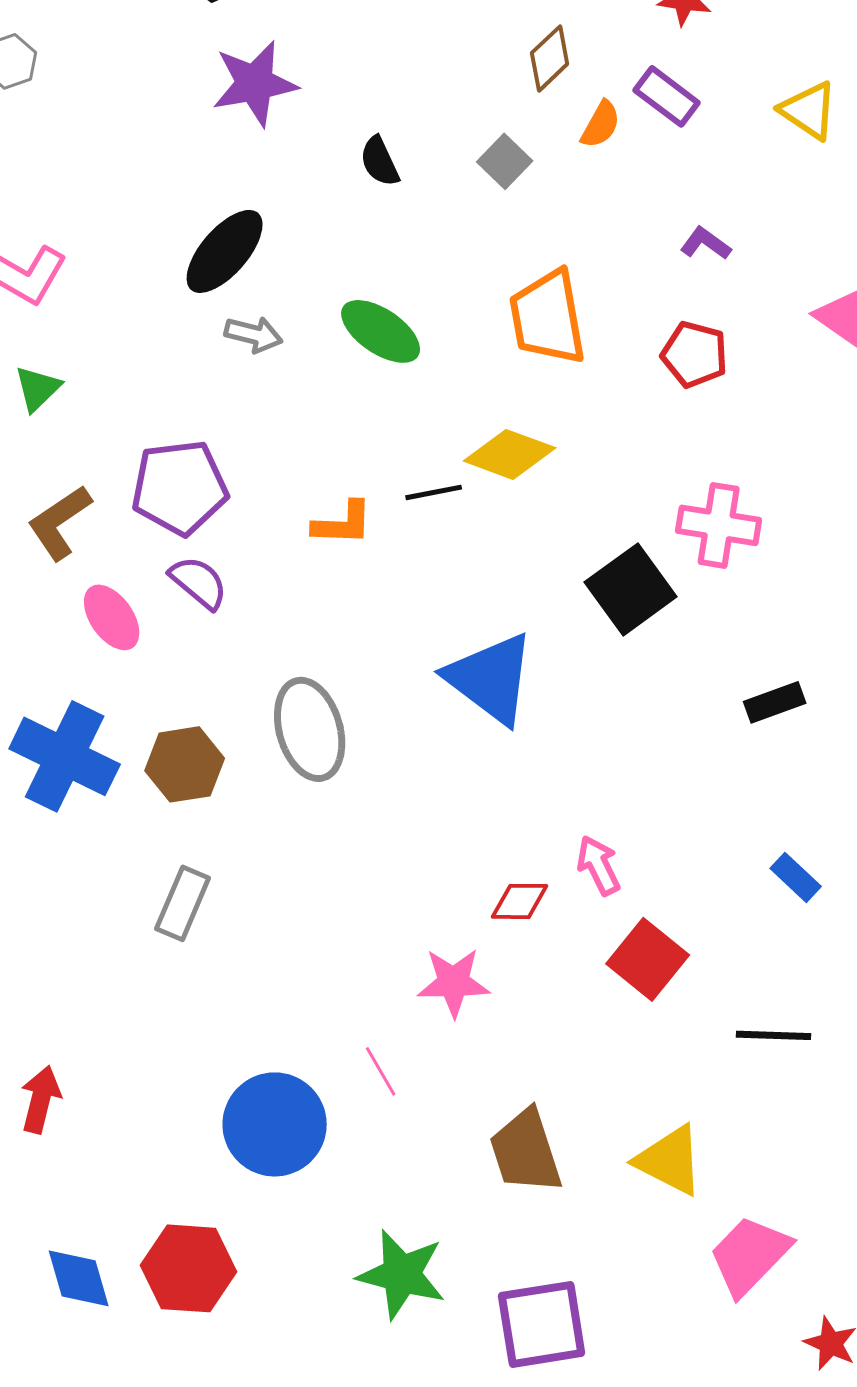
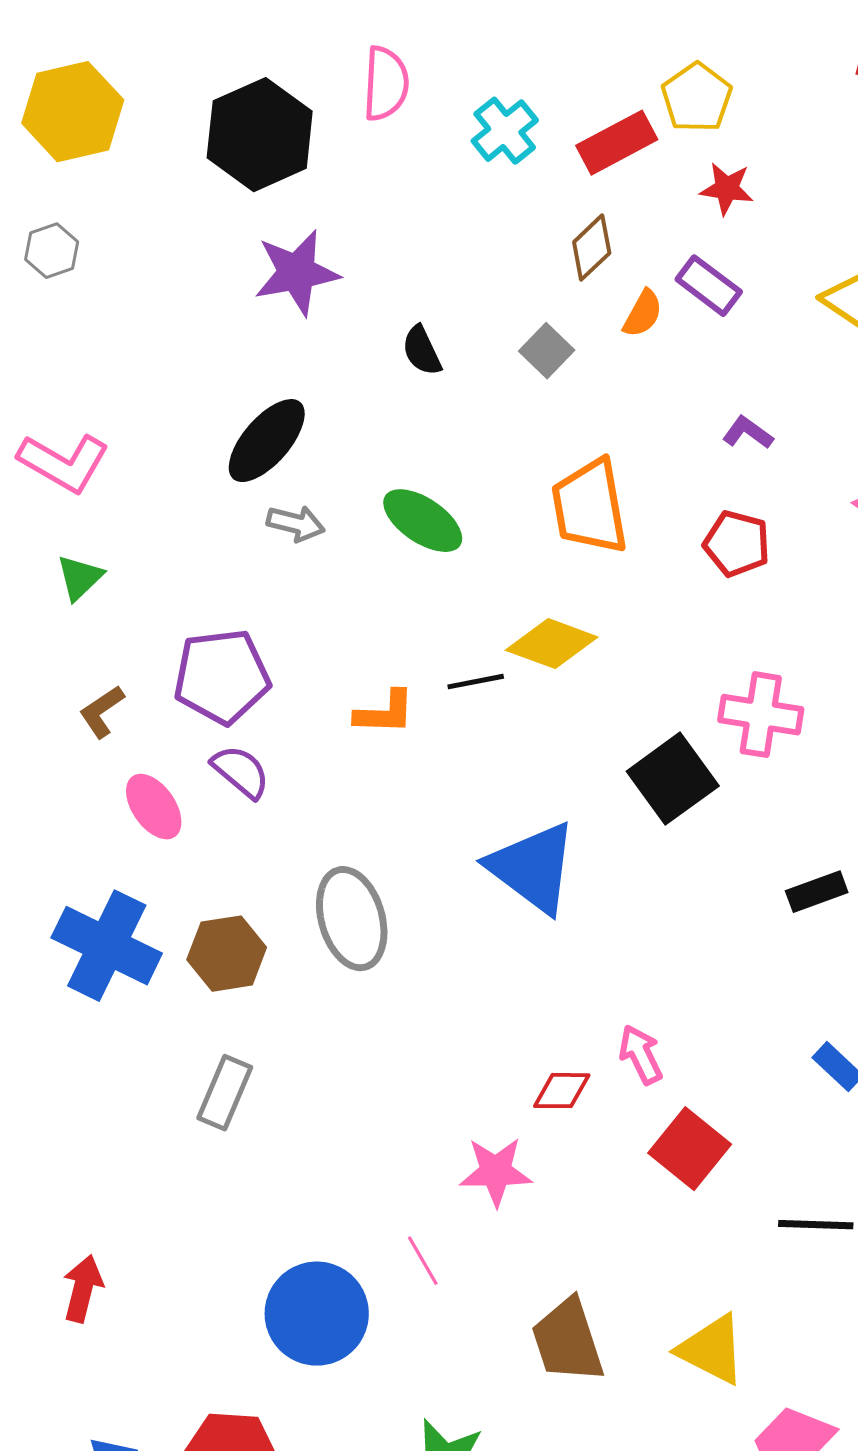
brown L-shape: (60, 522) -> (102, 712), size x0.7

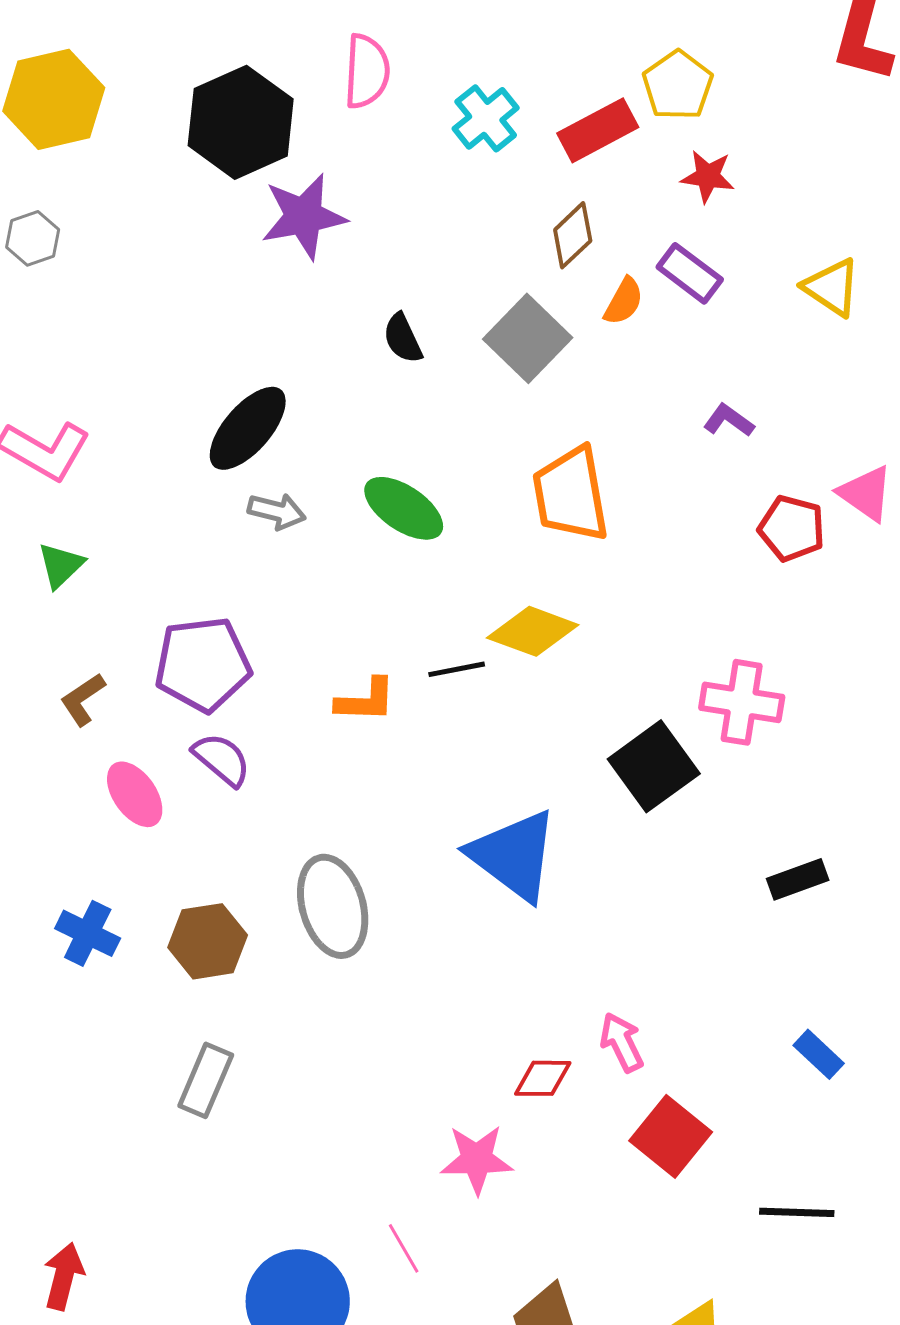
purple star: (297, 273) -> (304, 216), moved
gray square: (547, 351) -> (528, 338), size x1.6
red pentagon: (737, 544) -> (792, 528), moved
blue cross: (107, 946) -> (88, 933), size x0.6

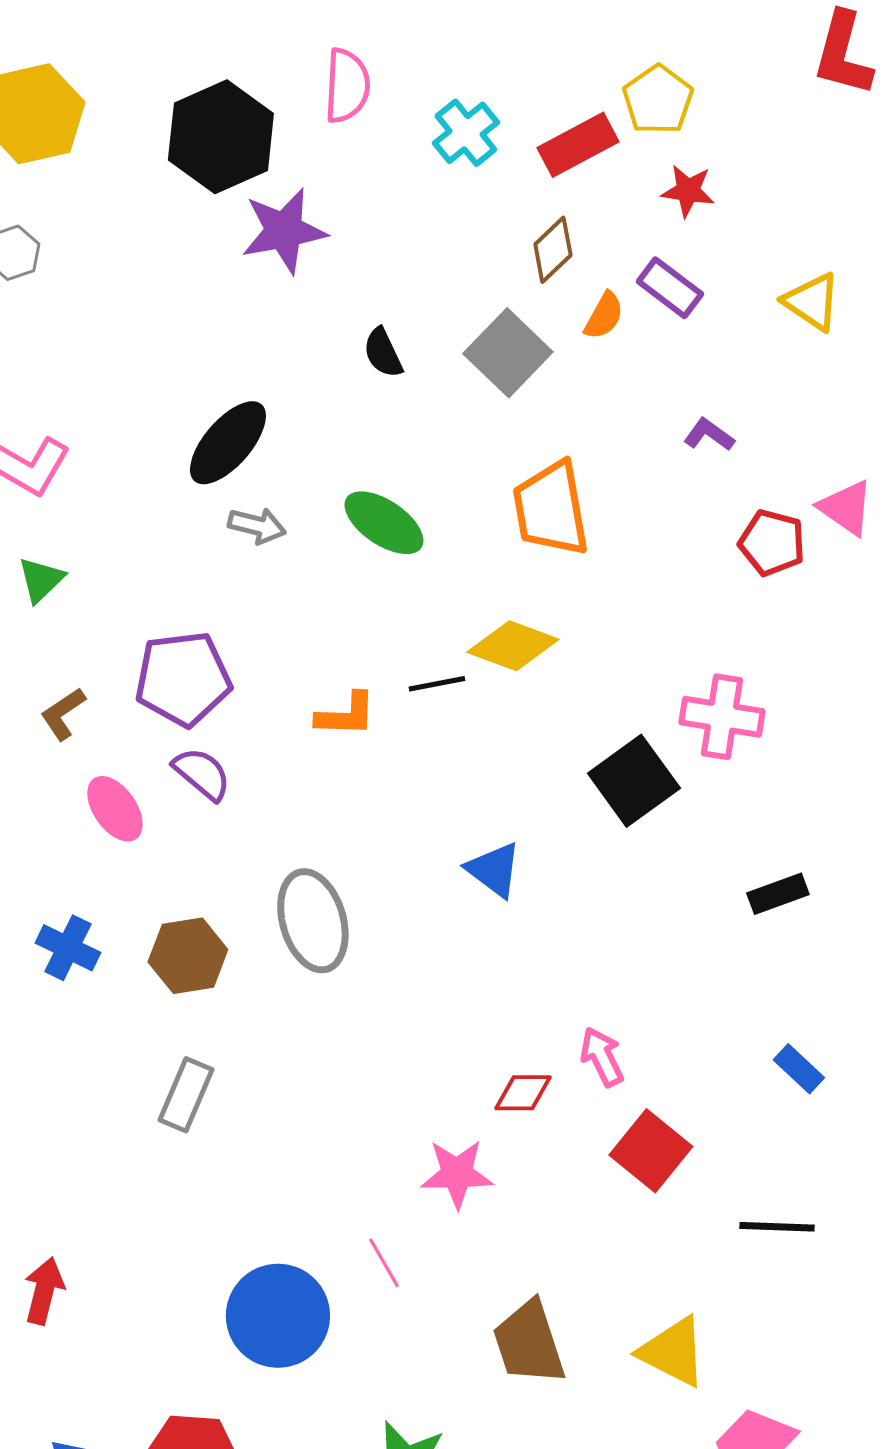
blue triangle: (514, 855) -> (494, 870), size x0.6

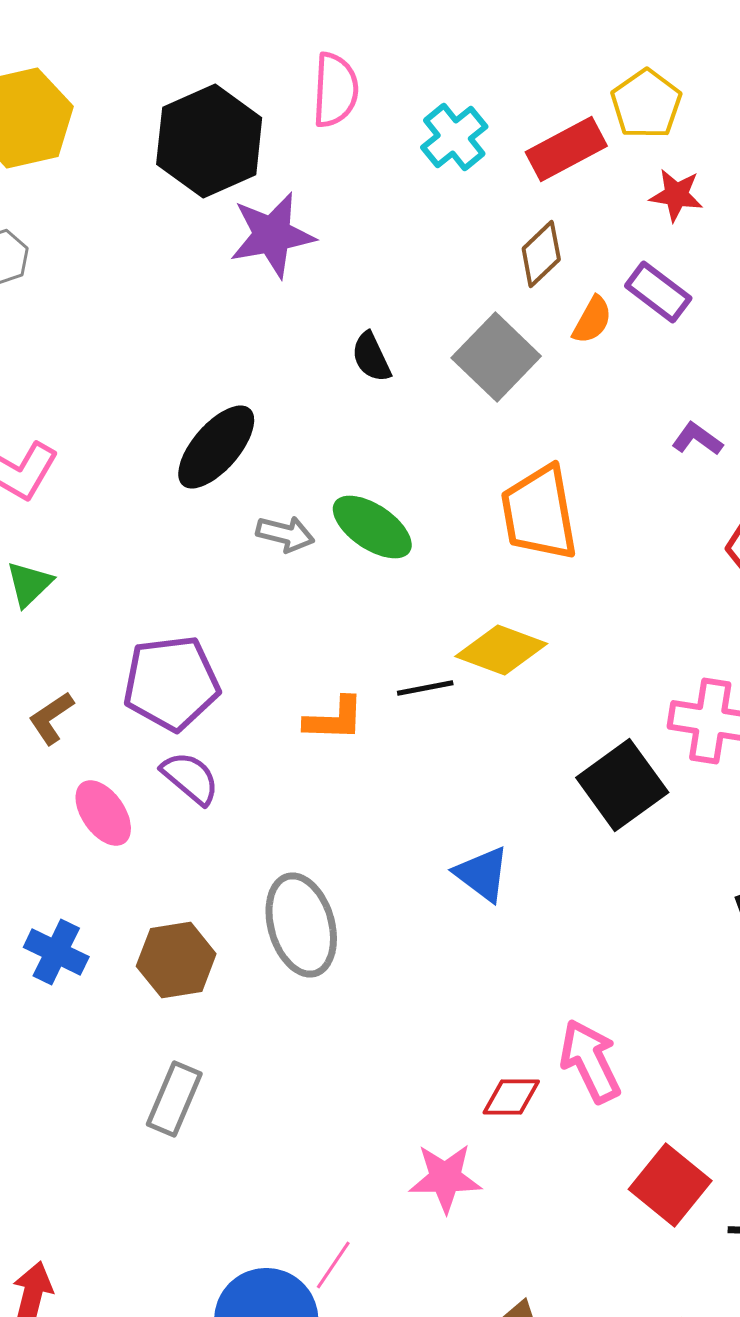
gray arrow: (257, 526) -> (285, 534), moved
pink arrow: (602, 1057) -> (590, 1061), size x1.4
red square: (651, 1151) -> (670, 1185), moved
pink line: (384, 1263) -> (333, 1265), moved, turned 64

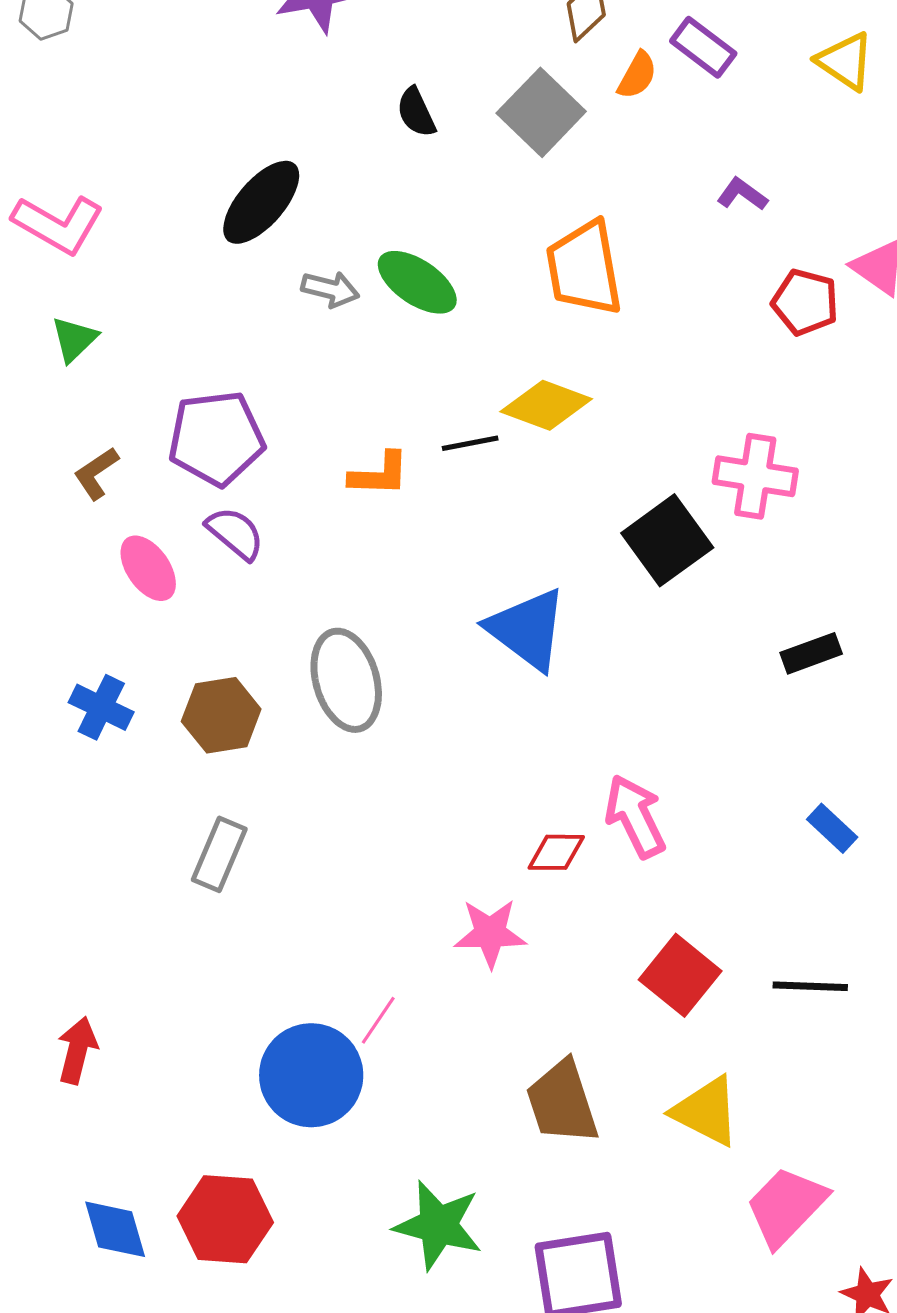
blue triangle: (482, 874) -> (527, 629), size x1.5
red square: (670, 1185) -> (680, 975), moved

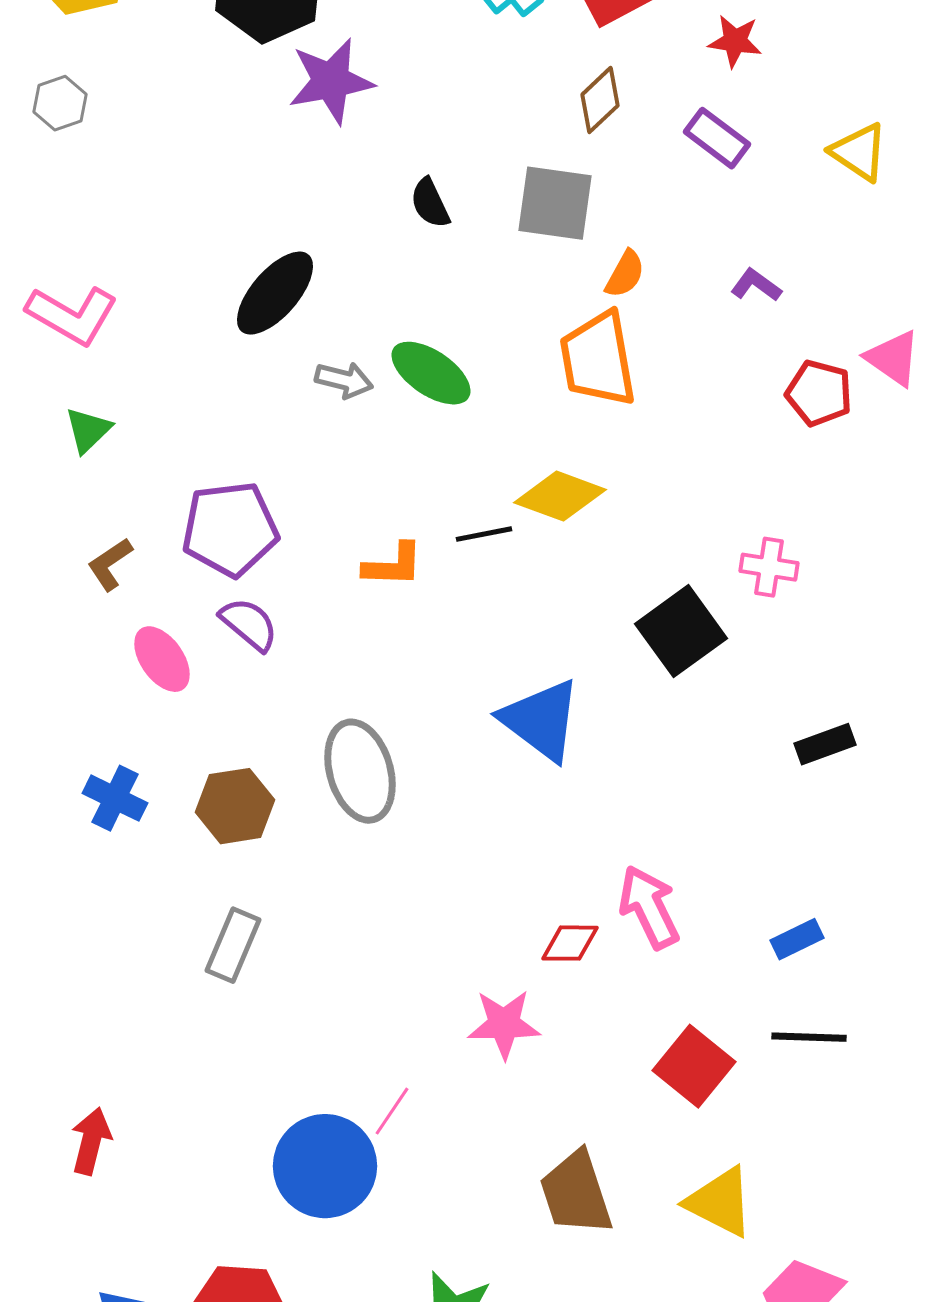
orange semicircle: (637, 75) -> (625, 274), moved
gray square: (541, 112) -> (555, 203), turned -36
pink cross: (755, 476) -> (769, 567), size x0.7
blue rectangle: (832, 828) -> (797, 939), moved, turned -69
black line: (810, 986) -> (809, 1037), moved

